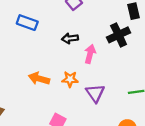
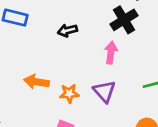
pink arrow: (90, 54) -> (111, 53), moved
orange star: (70, 79) -> (69, 93), moved

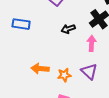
black arrow: (67, 30) -> (68, 29), moved

